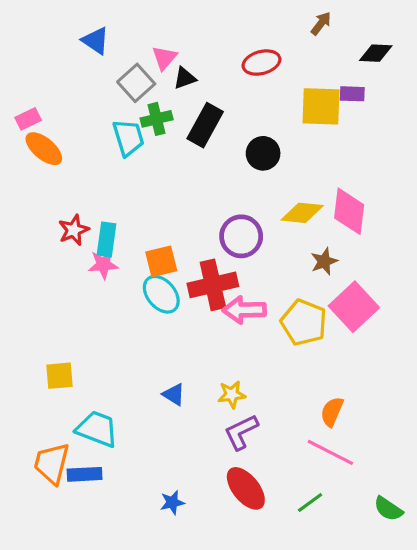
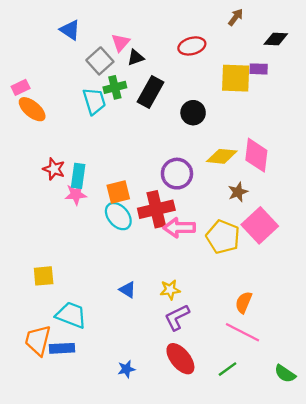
red star: (74, 230) -> (54, 169), turned -30

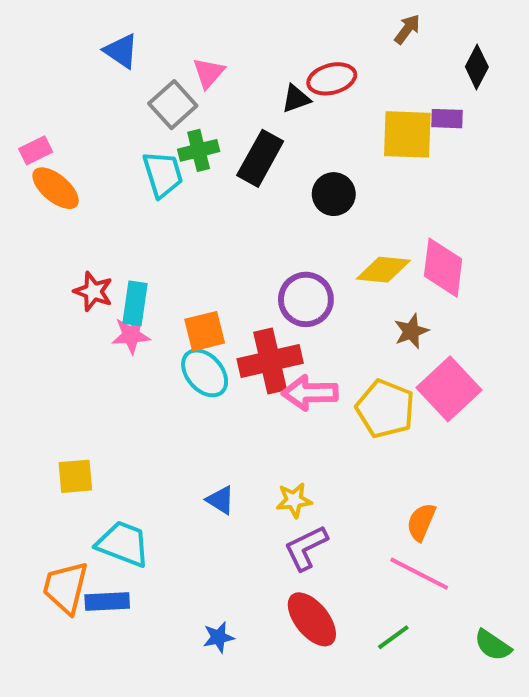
black diamond: (276, 39) -> (477, 67), turned -65
black triangle: (136, 57) -> (296, 99), moved

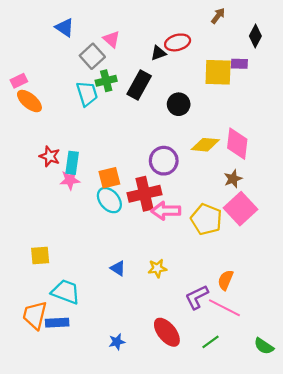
pink triangle: (209, 73) -> (111, 39), turned -30
brown star: (411, 331) -> (233, 179), moved
purple L-shape: (306, 548) -> (197, 297), moved

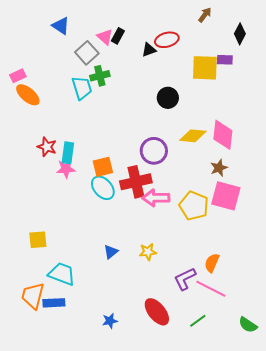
black rectangle: (139, 85) -> (118, 36), moved, size x0.6
pink square: (240, 209) -> (226, 196), turned -32
blue triangle: (118, 268) -> (111, 252), turned 49

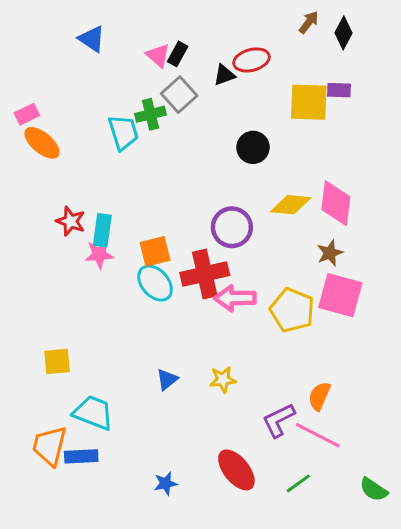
black diamond: (240, 34) -> (343, 33), moved
gray square: (87, 53) -> (179, 95), moved

